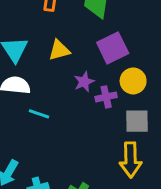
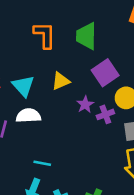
cyan line: (39, 114) -> (42, 163), moved

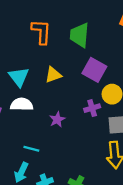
purple square: (105, 73) -> (94, 70), turned -30
purple star: (85, 104) -> (57, 119), moved

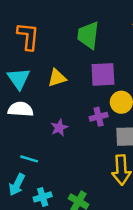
orange L-shape: (41, 32) -> (28, 36), moved
purple square: (94, 70) -> (103, 74), turned -35

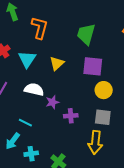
yellow triangle: (57, 78) -> (57, 63), turned -35
white semicircle: (21, 109) -> (34, 89), moved
purple cross: (99, 117) -> (71, 116), moved

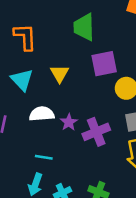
purple cross: (71, 116) -> (96, 132), size x1.5

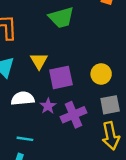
green trapezoid: (84, 27) -> (61, 17), turned -104
purple square: (104, 64) -> (61, 77), moved

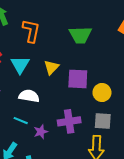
purple square: (61, 77) -> (78, 79), moved
purple star: (48, 106) -> (41, 132), moved
cyan line: (25, 139) -> (21, 121), moved

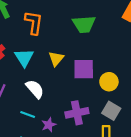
white semicircle: (29, 96) -> (35, 89), turned 42
gray square: (103, 121) -> (111, 111), turned 30

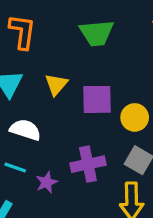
white semicircle: (35, 89) -> (25, 130), turned -30

